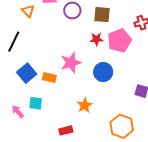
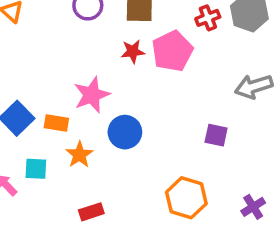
blue circle: (103, 72) -> (125, 132), moved
orange star: (85, 105) -> (79, 155), moved

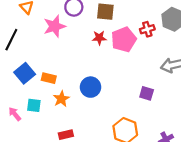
red cross: (208, 18) -> (147, 29), moved
pink star: (92, 95) -> (55, 26), moved

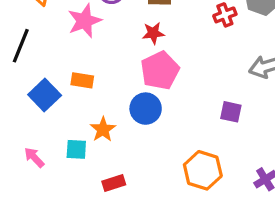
pink pentagon: (124, 39) -> (160, 70), moved
orange rectangle: (49, 78) -> (82, 80), moved
cyan square: (34, 105) -> (76, 149), moved

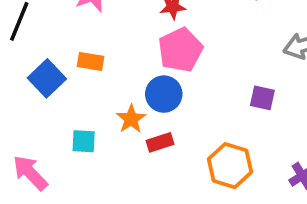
orange star: (103, 129) -> (131, 119), moved
pink arrow: (34, 157) -> (30, 173), moved, size x1.5
red rectangle: (114, 183) -> (160, 142), moved

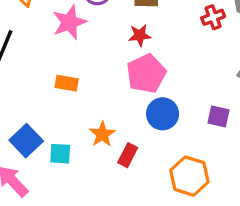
blue square: (47, 78) -> (26, 141), moved
blue circle: (164, 94) -> (163, 114), moved
red rectangle: (160, 142) -> (128, 155), turned -45

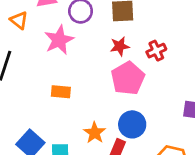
red cross: (213, 17) -> (156, 51), moved
blue circle: (163, 114) -> (132, 124), moved

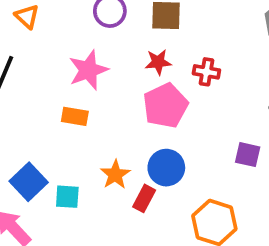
pink star: (59, 40) -> (88, 70), moved
red cross: (156, 51) -> (206, 72), turned 30

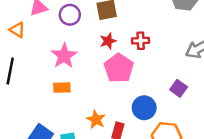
purple square: (248, 155) -> (179, 88), turned 35
blue circle: (166, 168) -> (144, 108), moved

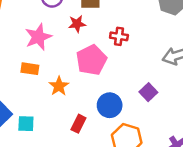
red star: (108, 41) -> (77, 24), moved
orange star: (96, 120) -> (59, 86), moved

